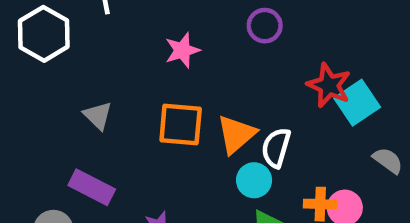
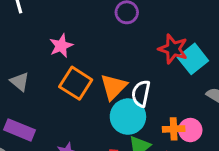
pink star: (182, 50) -> (61, 46), moved
orange square: (181, 125) -> (76, 83), turned 32
cyan circle: (254, 180) -> (128, 117), size x1.5

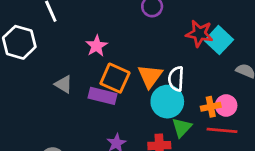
purple rectangle: (20, 130) -> (102, 96), moved

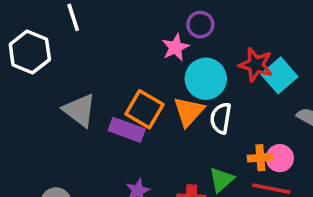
pink star: (97, 46) -> (175, 47), moved
gray triangle: (64, 84) -> (80, 110), size x1.5
cyan circle: (167, 102) -> (206, 79), moved

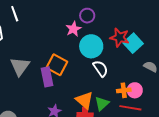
gray triangle: (80, 110) -> (20, 66), turned 30
orange triangle: (189, 112) -> (84, 100), moved, turned -30
white semicircle: (221, 118) -> (100, 69), turned 138
purple rectangle: (127, 130) -> (47, 77), turned 60

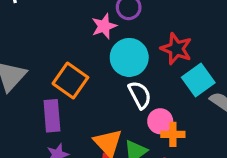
cyan square: (133, 43) -> (198, 80), moved
purple rectangle: (47, 77) -> (52, 116), moved
pink circle: (135, 90) -> (160, 121), moved

